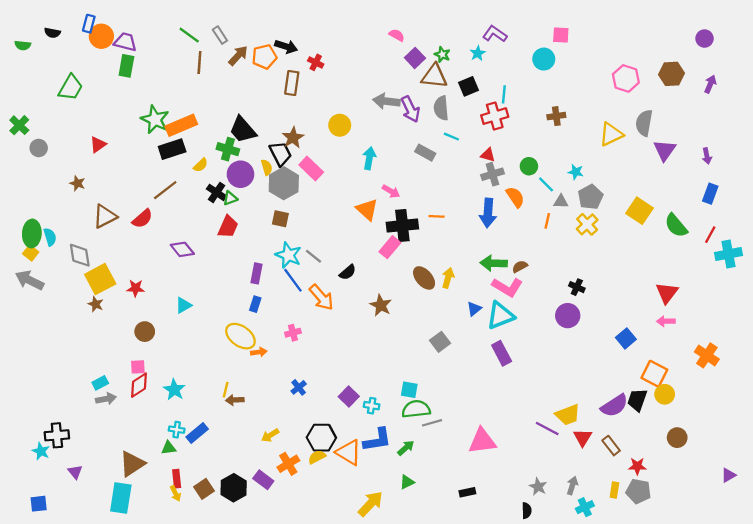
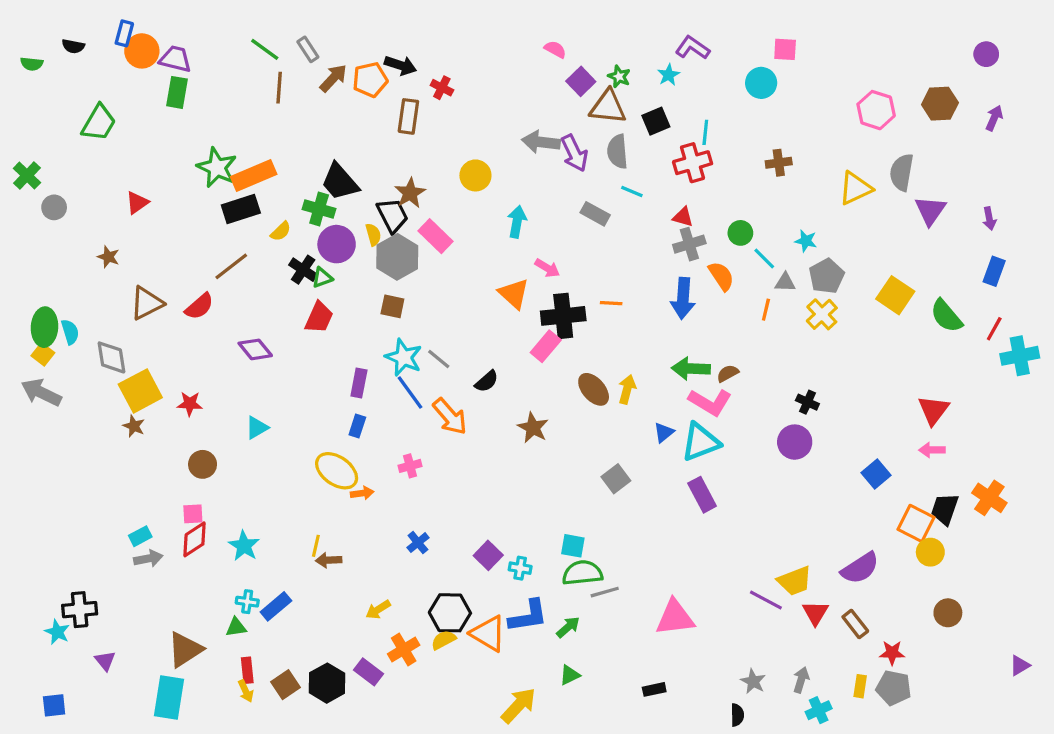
black trapezoid: (637, 400) -> (945, 509), moved

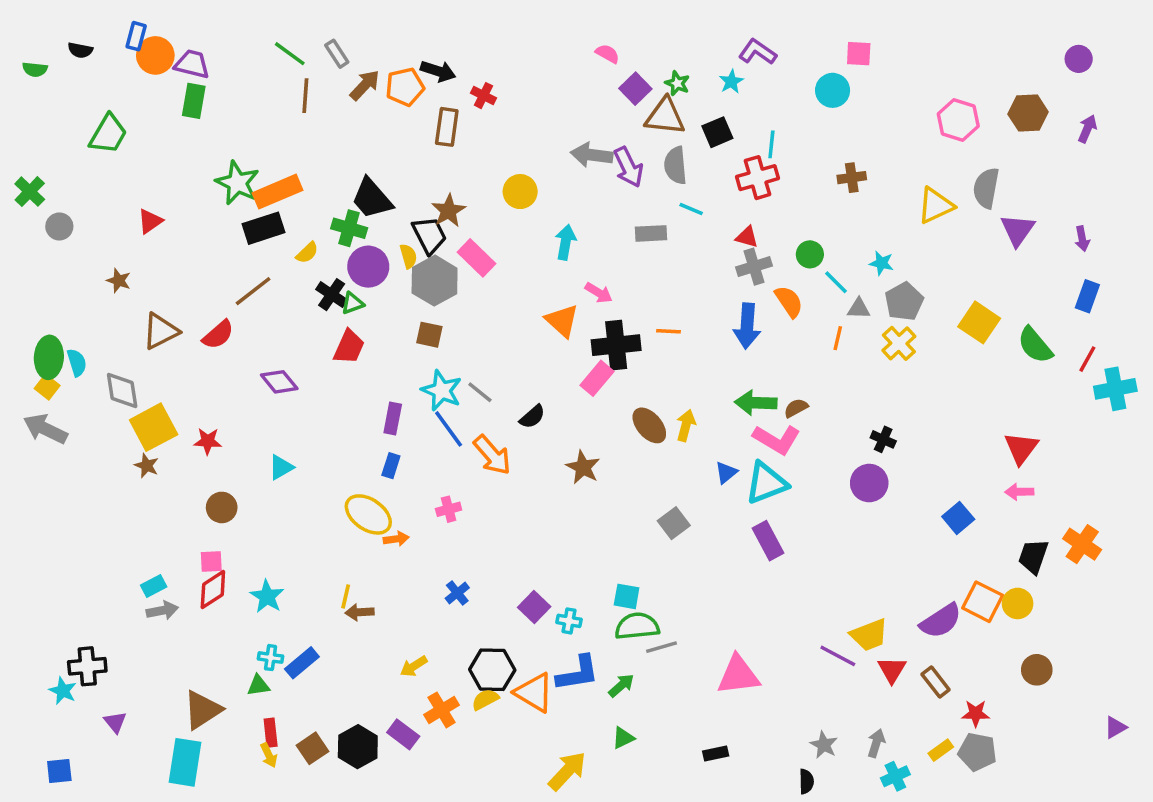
gray rectangle: (595, 214) -> (651, 233), turned -32
orange square: (916, 523) -> (983, 602), moved
yellow rectangle: (860, 686) -> (941, 750), turned 45

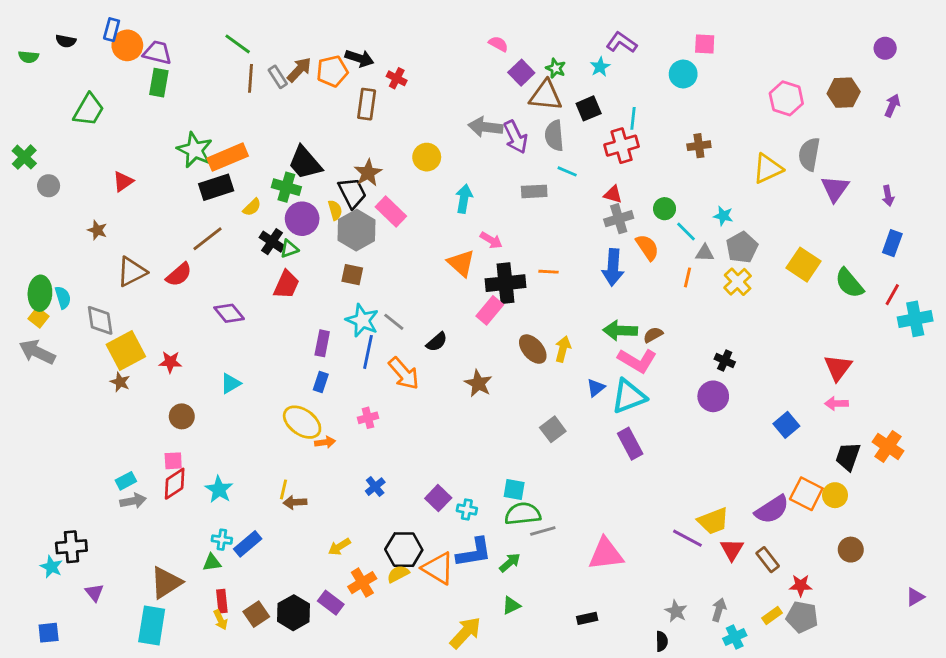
gray rectangle: (337, 54) -> (278, 77), moved
blue line: (449, 429) -> (368, 352), turned 48

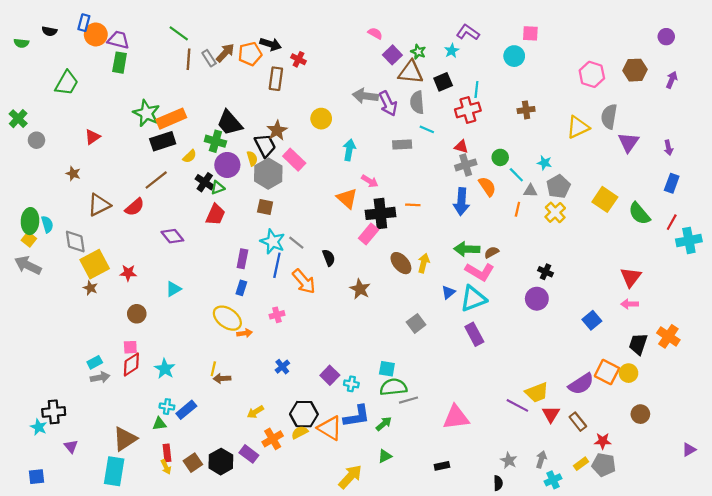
black semicircle: (437, 342) -> (329, 258), turned -70

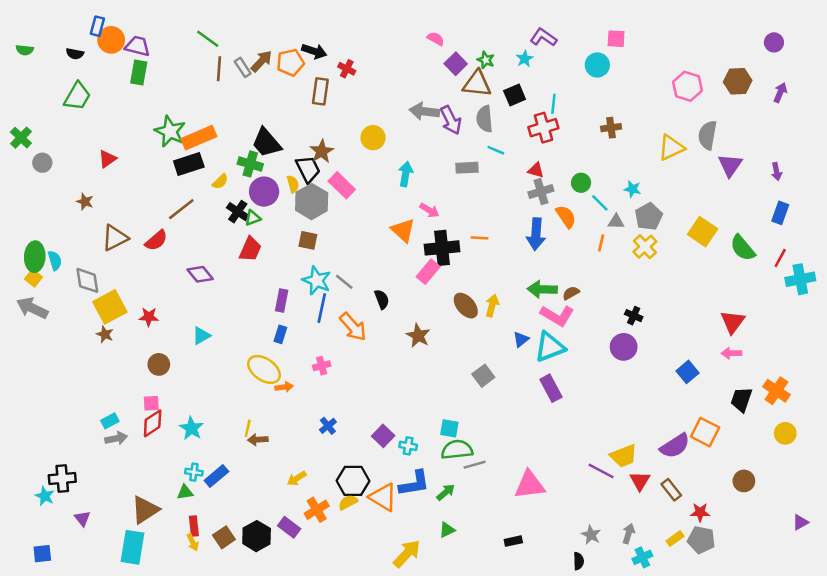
black semicircle: (49, 31) -> (75, 54), moved
yellow circle: (629, 373) -> (785, 433), moved

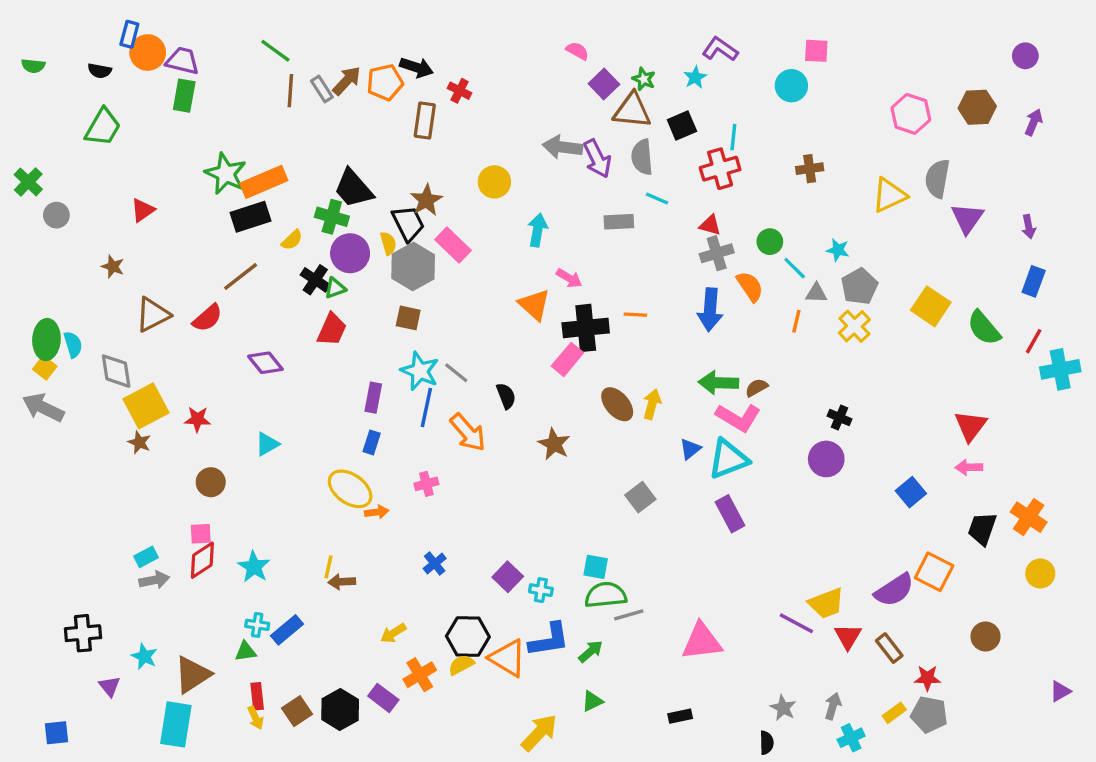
cyan star: (45, 496) -> (144, 656), moved

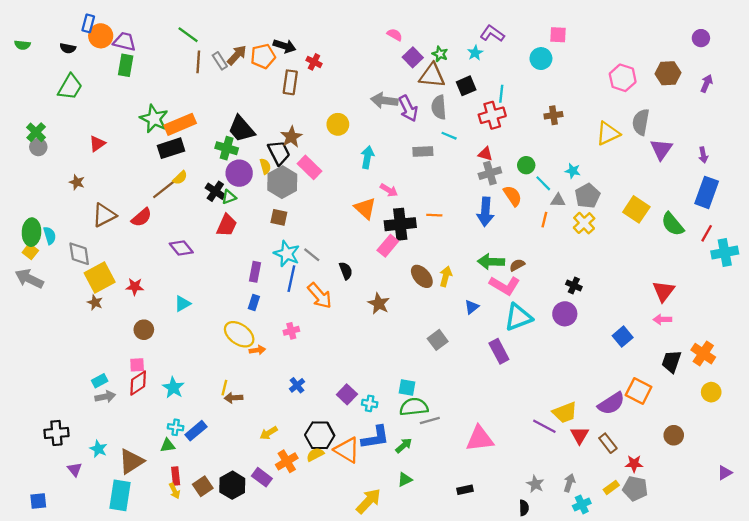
green cross: (28, 182) -> (36, 132), moved
yellow semicircle: (292, 240) -> (180, 178), moved
blue rectangle: (1034, 281) -> (707, 192), size x1.5
cyan triangle: (728, 459) -> (518, 317), moved

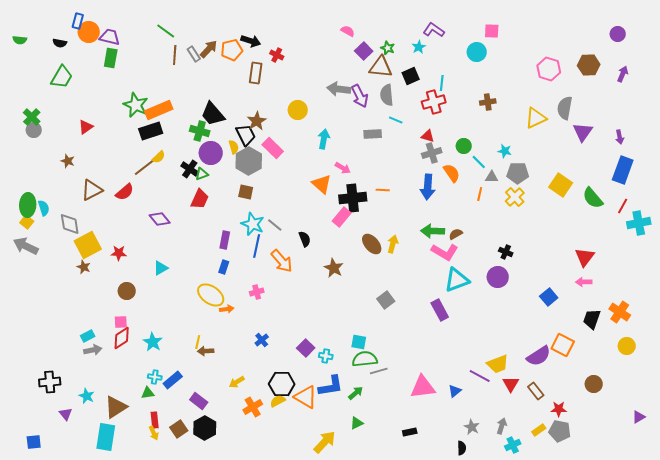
gray pentagon: (587, 196) -> (518, 173), turned 30
blue triangle: (472, 307) -> (455, 391), moved
purple rectangle: (262, 477) -> (199, 401), moved

